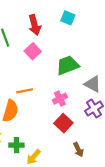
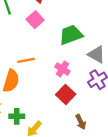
pink cross: (60, 99) -> (62, 69), turned -32

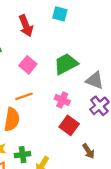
pink square: (35, 20) -> (28, 65), moved

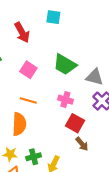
green trapezoid: (66, 64) -> (65, 65), turned -115
orange line: (24, 96) -> (28, 101), turned 42
brown arrow: (88, 151) -> (82, 144), moved

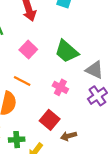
red square: (75, 123) -> (50, 120), moved
brown arrow: (82, 144) -> (69, 136), turned 104

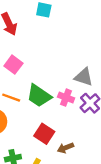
green trapezoid: (67, 51) -> (39, 96), moved
pink cross: (60, 87) -> (66, 98), moved

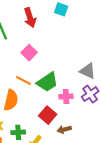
green trapezoid: (39, 96) -> (47, 82), turned -75
pink cross: (66, 98) -> (66, 96), moved, turned -32

